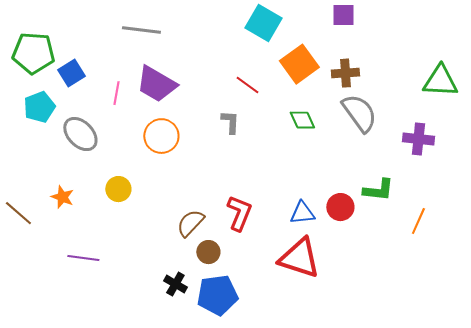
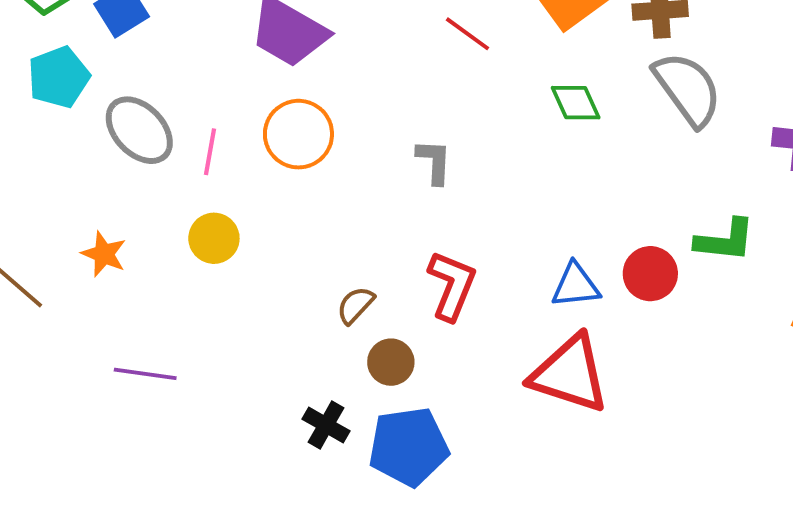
pink line: (116, 93) -> (210, 152), moved
gray L-shape: (230, 122) -> (434, 162), moved
brown semicircle: (190, 223) -> (355, 305), size x0.7

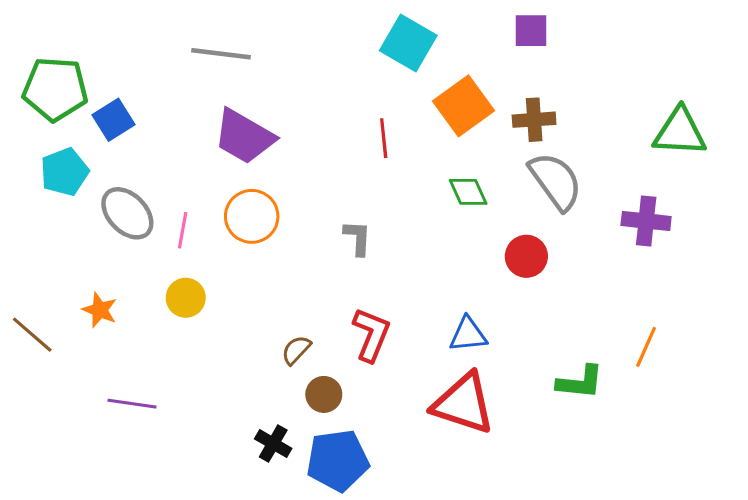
red line: (468, 34) -> (384, 138), turned 48
green L-shape: (725, 240) -> (580, 382), moved
red circle: (650, 274) -> (526, 256), moved

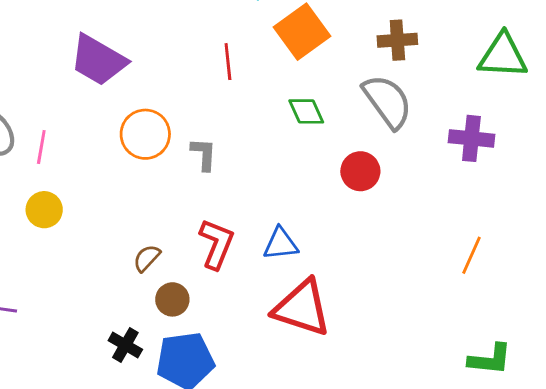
brown cross: (534, 120) -> (397, 40), moved
orange circle: (252, 216) -> (145, 134), moved
blue triangle: (468, 335) -> (281, 244), moved
green L-shape: (580, 382) -> (490, 359), moved

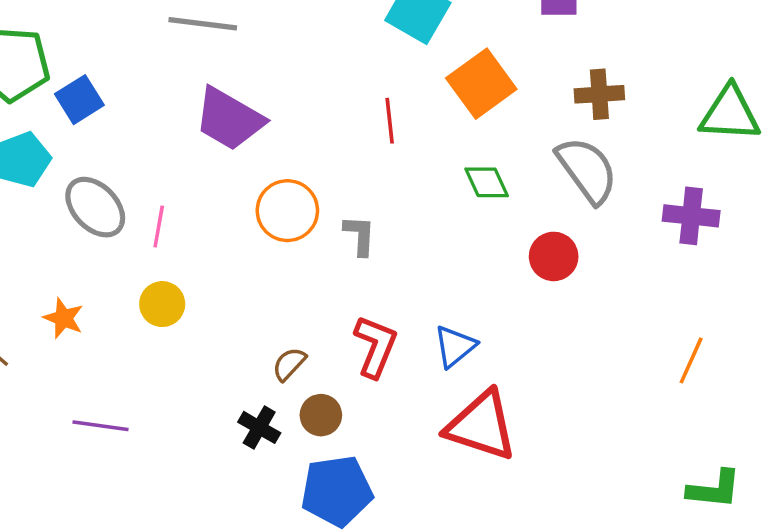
blue triangle: (281, 244) -> (455, 346), turned -33
black cross: (125, 345) -> (259, 427), moved

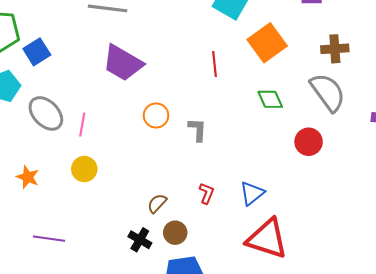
orange circle: (287, 211) -> (156, 115), size x0.7
red L-shape: (376, 346) -> (207, 193), size x0.6

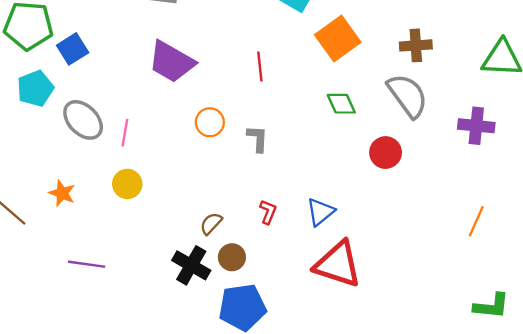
red line: (215, 64) -> (260, 66), moved
black cross: (140, 240) -> (191, 265), size x1.4

